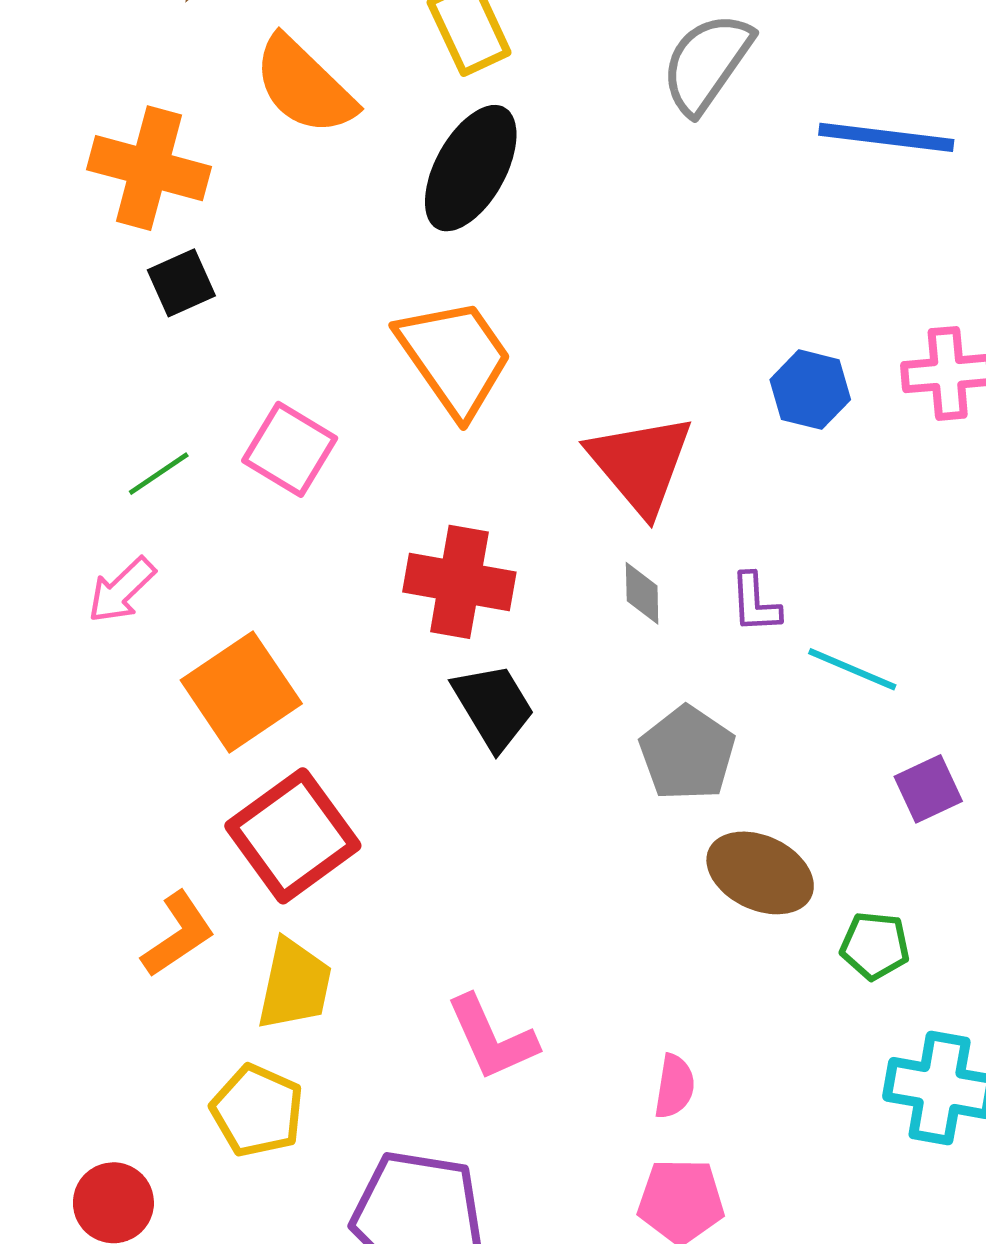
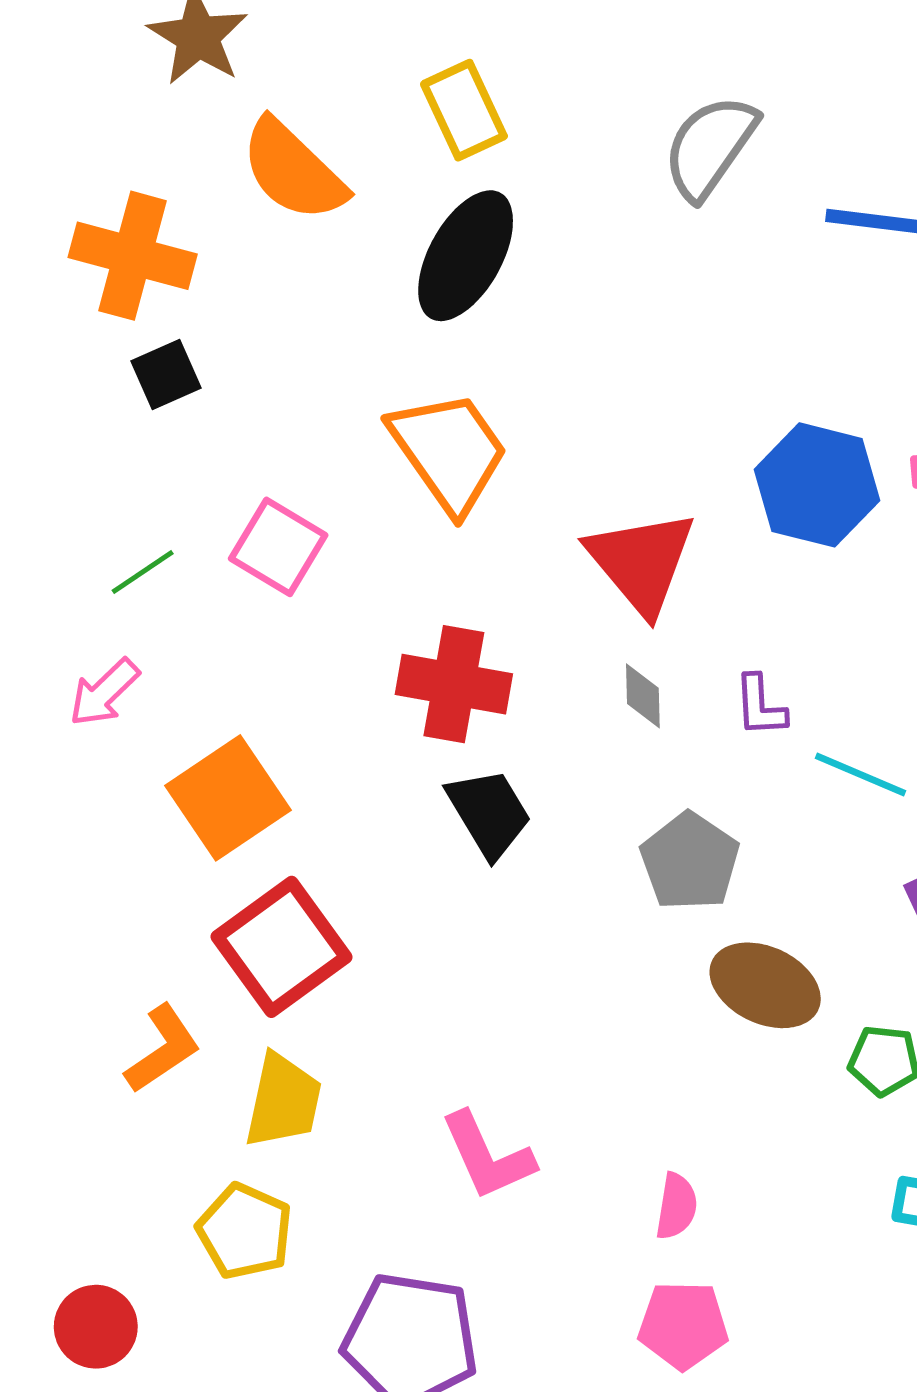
blue hexagon: (810, 390) -> (817, 485), size x1.5

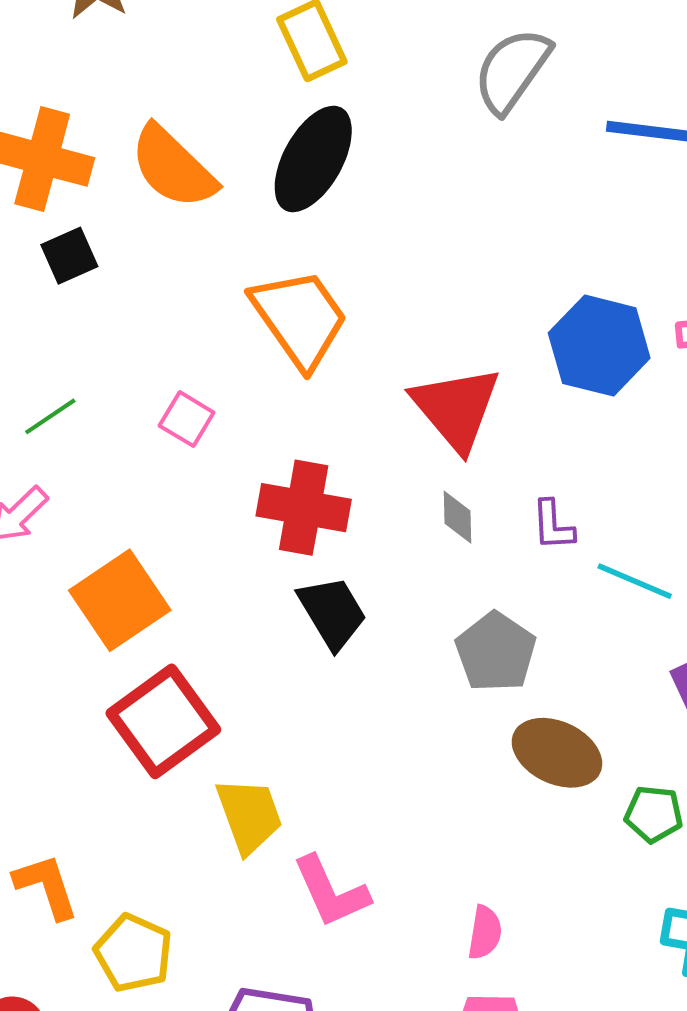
orange semicircle: (293, 170) -> (173, 167), moved
pink square: (278, 547) -> (187, 419), moved, size x0.7
orange L-shape: (163, 1049) -> (46, 886), moved, turned -74
yellow trapezoid: (283, 1101) -> (249, 815), moved, turned -32

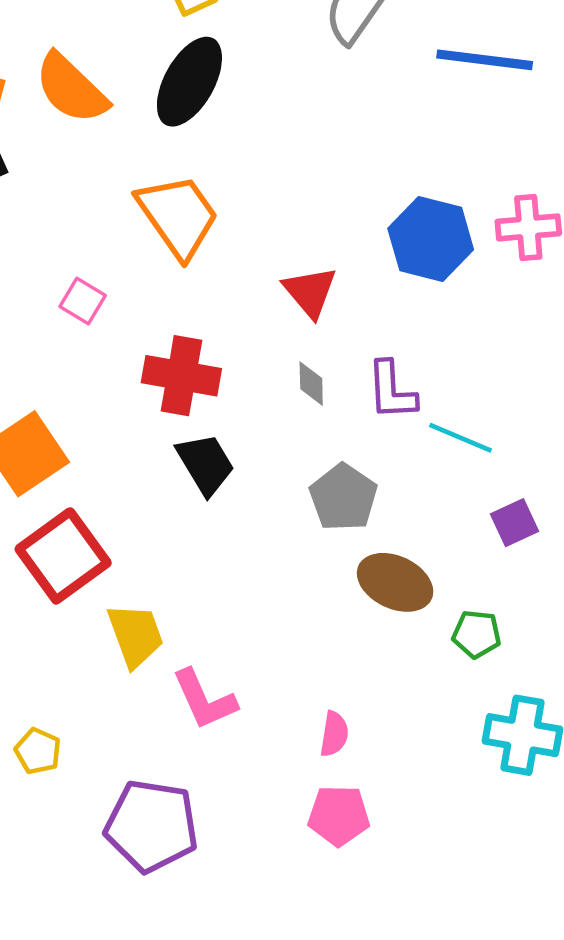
red triangle: (456, 408) -> (310, 292), size x0.7
purple L-shape: (553, 525) -> (392, 391), size x1.4
yellow pentagon: (133, 953) -> (38, 751), size x0.7

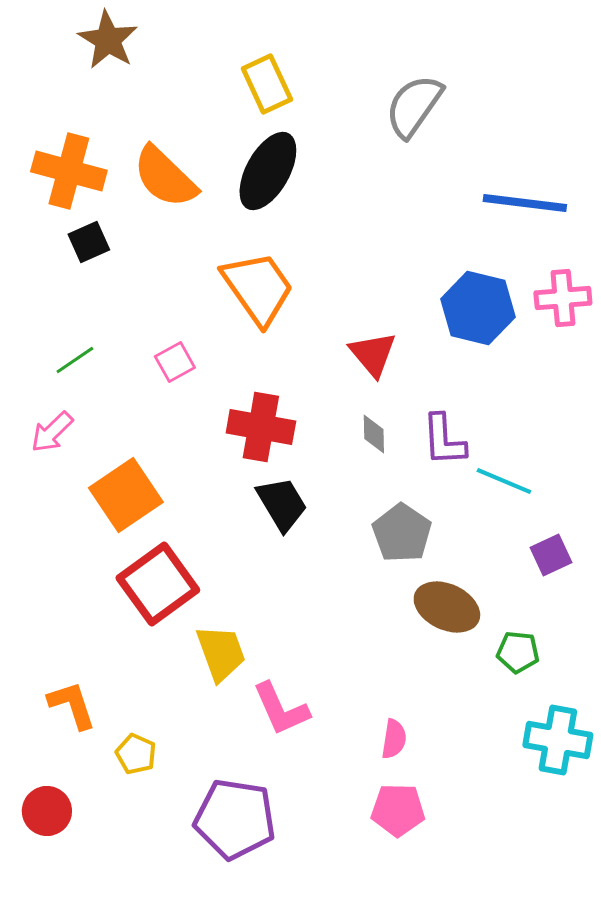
blue line: (485, 60) -> (525, 203), moved
pink square: (83, 301) -> (175, 362), turned 30

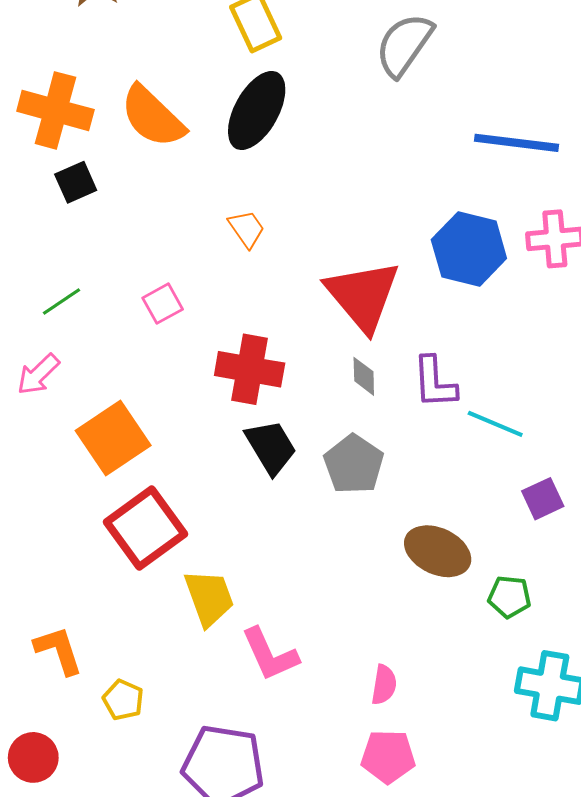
orange trapezoid: (258, 288) -> (247, 229), size x0.5
red triangle: (373, 354) -> (363, 295), size x1.6
gray pentagon: (402, 533) -> (354, 464), moved

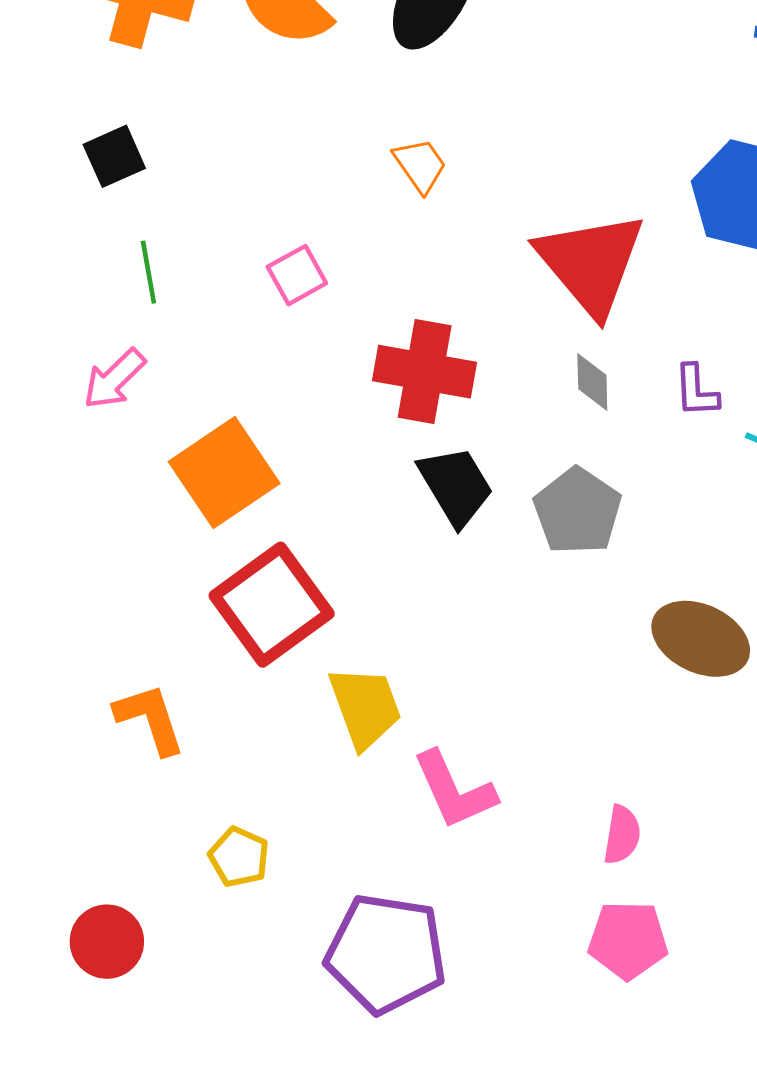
black square: (76, 182) -> (114, 156), moved
green line: (62, 302) -> (148, 272), turned -66
purple L-shape: (435, 382) -> (696, 391), size x0.7
orange L-shape: (59, 650) -> (150, 719), moved

